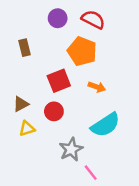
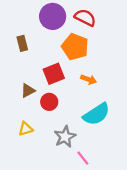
purple circle: (58, 18) -> (53, 16), size x1.5
brown triangle: (21, 104) -> (28, 91), moved
yellow triangle: (27, 129) -> (26, 129), moved

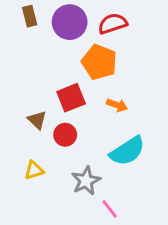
red semicircle: (85, 18) -> (113, 24), turned -45
brown rectangle: (22, 43) -> (30, 16), moved
brown triangle: (28, 91) -> (37, 120), turned -48

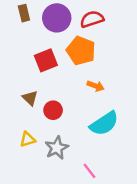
red square: (71, 98) -> (46, 60), moved
gray star: (86, 181) -> (57, 148), moved

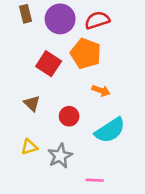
red square: (46, 60) -> (49, 64), turned -35
red circle: (53, 110) -> (69, 116), moved
pink line: (90, 171) -> (95, 180), turned -49

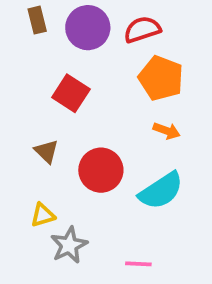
orange pentagon: (86, 53) -> (161, 78), moved
orange arrow: (101, 91) -> (167, 131), moved
red circle: (69, 116) -> (101, 170), size x1.5
gray star: (60, 156) -> (69, 245), moved

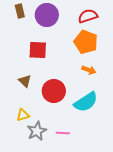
red semicircle: (142, 29) -> (88, 16), moved
red square: (71, 93) -> (38, 50), turned -30
pink line: (138, 264) -> (63, 133), moved

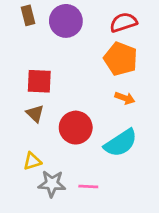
red square: (38, 50) -> (39, 81), moved
gray star: (37, 131) -> (52, 184), turned 30

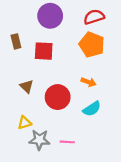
brown rectangle: (28, 15) -> (16, 41), moved
red square: (39, 81) -> (44, 51), moved
orange arrow: (125, 98) -> (89, 82), moved
cyan semicircle: (121, 143) -> (92, 109), size x0.7

